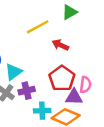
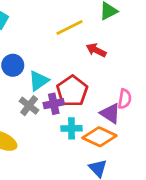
red pentagon: (62, 78) -> (72, 91), moved
purple triangle: (74, 97) -> (110, 113), turned 30

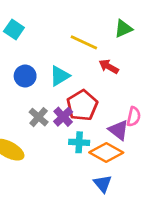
yellow line: (70, 27) -> (84, 42), turned 48
cyan triangle: (39, 81) -> (60, 76), moved
purple cross: (54, 104) -> (63, 117), turned -36

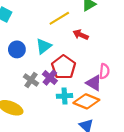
yellow line: (84, 42) -> (59, 18), turned -50

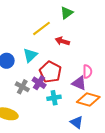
orange diamond: (86, 101) -> (88, 100), moved

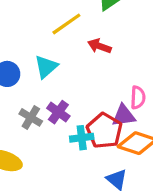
red pentagon: (50, 72) -> (104, 131), moved
purple triangle: (79, 83) -> (124, 116), turned -35

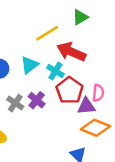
red arrow: (99, 46) -> (71, 52), size x1.6
red pentagon: (104, 131) -> (70, 90), moved
cyan cross: (82, 138) -> (55, 71), moved, turned 35

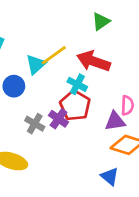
yellow line: (47, 33) -> (54, 55), moved
cyan triangle: (29, 65) -> (36, 64), moved
red pentagon: (70, 90) -> (75, 106), moved

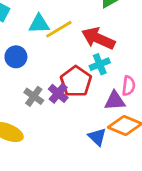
cyan triangle: (36, 64) -> (39, 24), moved, turned 35
cyan cross: (77, 84) -> (100, 64), moved, turned 36
blue triangle: (110, 176) -> (97, 137), moved

